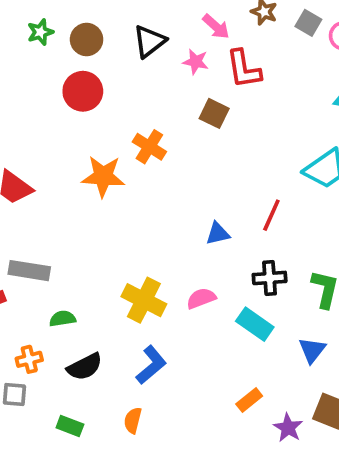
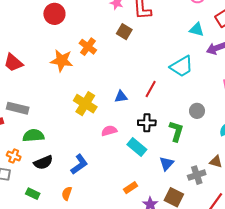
yellow cross: (144, 300) -> (85, 104), moved
green semicircle: (63, 319) -> (33, 136), size x1.5
orange cross: (29, 359) -> (14, 156), turned 32

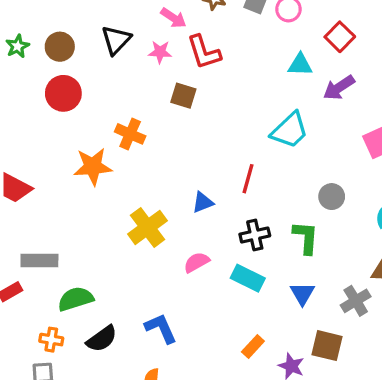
yellow cross: (85, 104) -> (147, 227), turned 35
blue L-shape: (79, 164) -> (161, 328), turned -65

